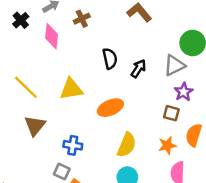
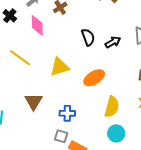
black arrow: (138, 69) -> (113, 42), turned 35
yellow line: (26, 87) -> (20, 58), moved

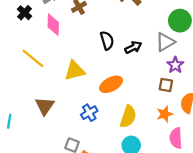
blue cross: (67, 113) -> (89, 113), moved, turned -35

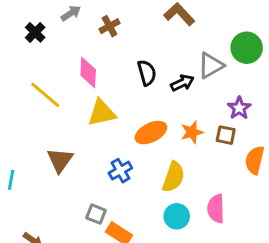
pink diamond: (53, 25) -> (88, 72), moved
gray triangle: (165, 42) -> (211, 65), moved
orange star: (165, 114) -> (192, 132), moved
pink semicircle: (176, 138) -> (216, 209), moved

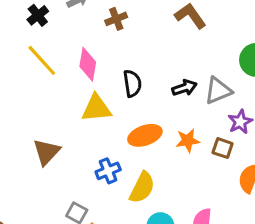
gray triangle: (211, 65) -> (218, 91), moved
black semicircle: (147, 73) -> (132, 83), moved
yellow line: (45, 95) -> (42, 60), moved
yellow semicircle: (173, 177) -> (142, 188), moved

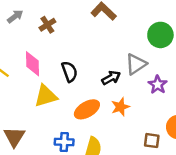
black arrow: (184, 88) -> (111, 78), moved
brown square: (223, 148) -> (152, 141), moved
blue cross: (108, 171) -> (64, 142), turned 36

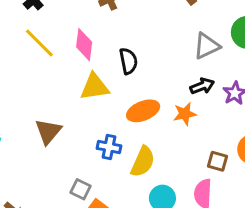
gray triangle: (136, 64) -> (207, 46), moved
black arrow: (111, 78) -> (202, 86), moved

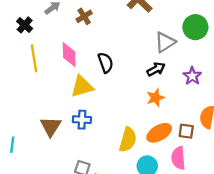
yellow line: (39, 43) -> (34, 58), turned 44
black arrow: (202, 86) -> (156, 69), moved
orange ellipse: (143, 111) -> (159, 133), moved
blue cross: (109, 147) -> (82, 120), moved

